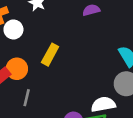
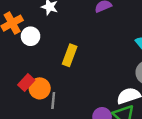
orange circle: (17, 69) -> (40, 88), moved

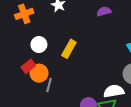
white circle: (31, 36) -> (39, 45), moved

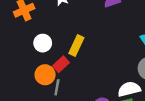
red rectangle: (28, 66) -> (61, 64), moved

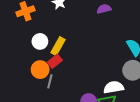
yellow rectangle: (76, 46) -> (58, 46), moved

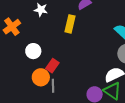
yellow rectangle: (58, 46) -> (70, 24), moved

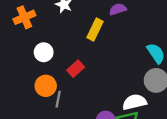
red rectangle: (52, 66) -> (76, 69), moved

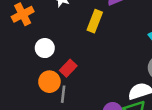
red rectangle: (76, 69) -> (68, 68), moved

